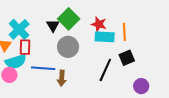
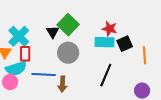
red star: (99, 24) -> (110, 29), moved
orange line: (124, 32) -> (145, 55), moved
black square: (127, 58) -> (125, 44), moved

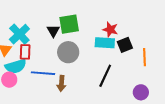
green square: (68, 25) -> (69, 24), turned 35

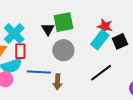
cyan rectangle: (105, 43) -> (100, 40), turned -54
black line: (105, 76) -> (101, 73), turned 30

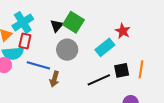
green square: (64, 22) -> (73, 22), turned 30
red star: (105, 26) -> (123, 31), moved
black square: (120, 41) -> (122, 70), moved

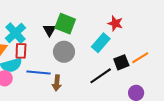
orange line: (141, 69) -> (140, 58), turned 60

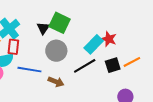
red star: (115, 23) -> (109, 39), moved
black line: (101, 76) -> (85, 66), moved
brown arrow: (57, 83) -> (56, 82), moved, turned -77

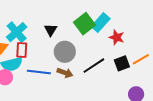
green square: (60, 23) -> (85, 24), moved, turned 30
cyan rectangle: (94, 44) -> (101, 23), moved
brown arrow: (56, 82) -> (65, 73), moved

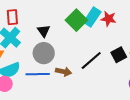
red star: (117, 37) -> (109, 19), moved
red rectangle: (22, 50) -> (12, 17), moved
gray circle: (65, 52) -> (44, 53), moved

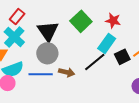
red rectangle: (12, 17) -> (17, 17), turned 42
cyan rectangle: (92, 17) -> (107, 44), moved
black triangle: (44, 31) -> (48, 31), size x1.6

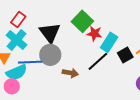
red star: (113, 21) -> (94, 34), moved
blue line: (41, 74) -> (30, 62), moved

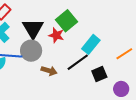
red star: (94, 34) -> (56, 35), moved
black square: (125, 55) -> (99, 74), moved

